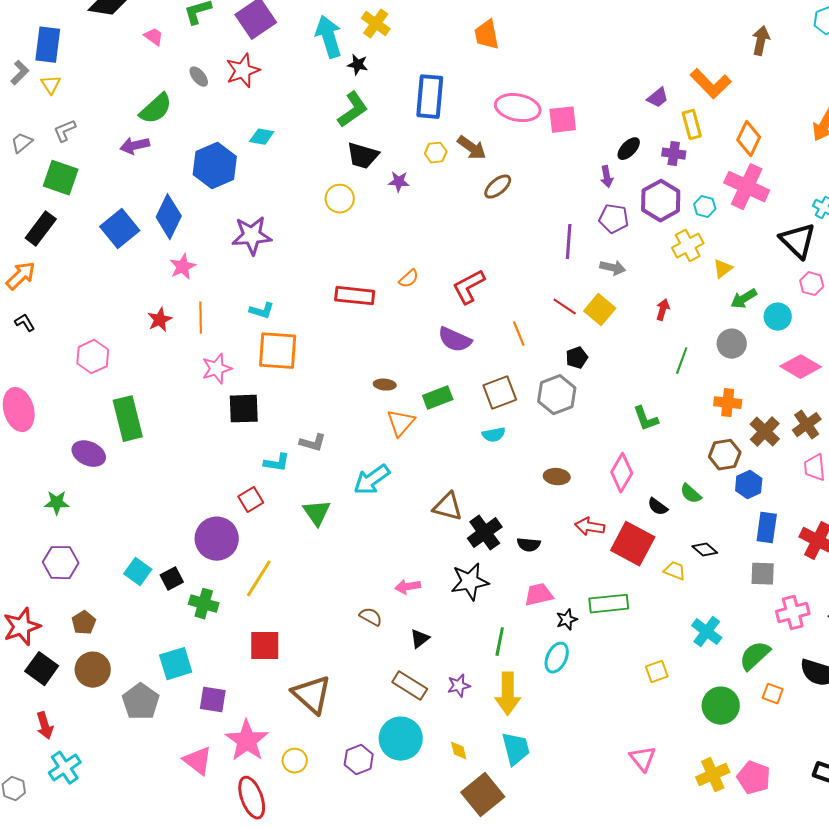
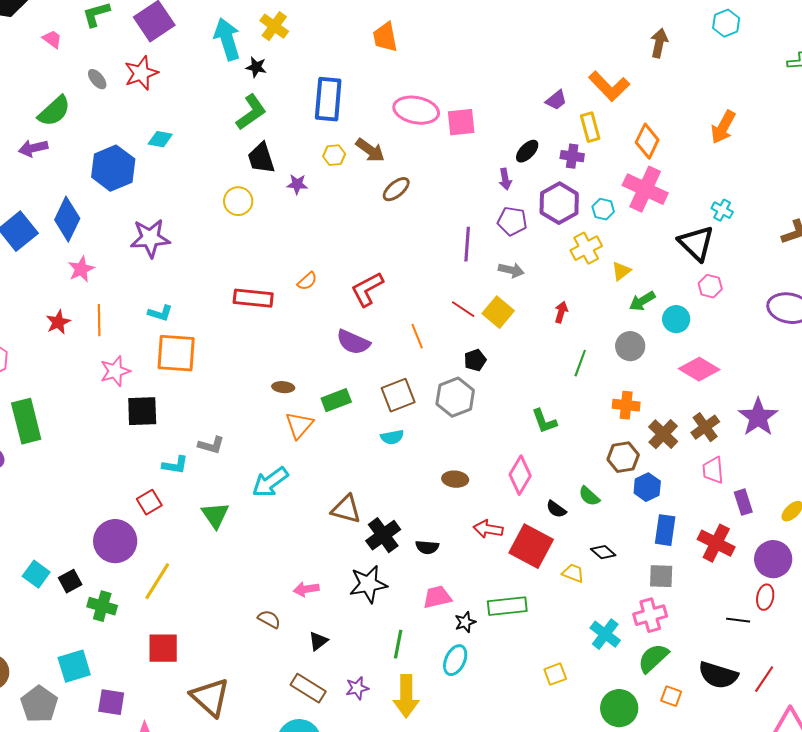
black trapezoid: (363, 156) -> (261, 158), turned 56
pink cross: (793, 613) -> (650, 615), moved

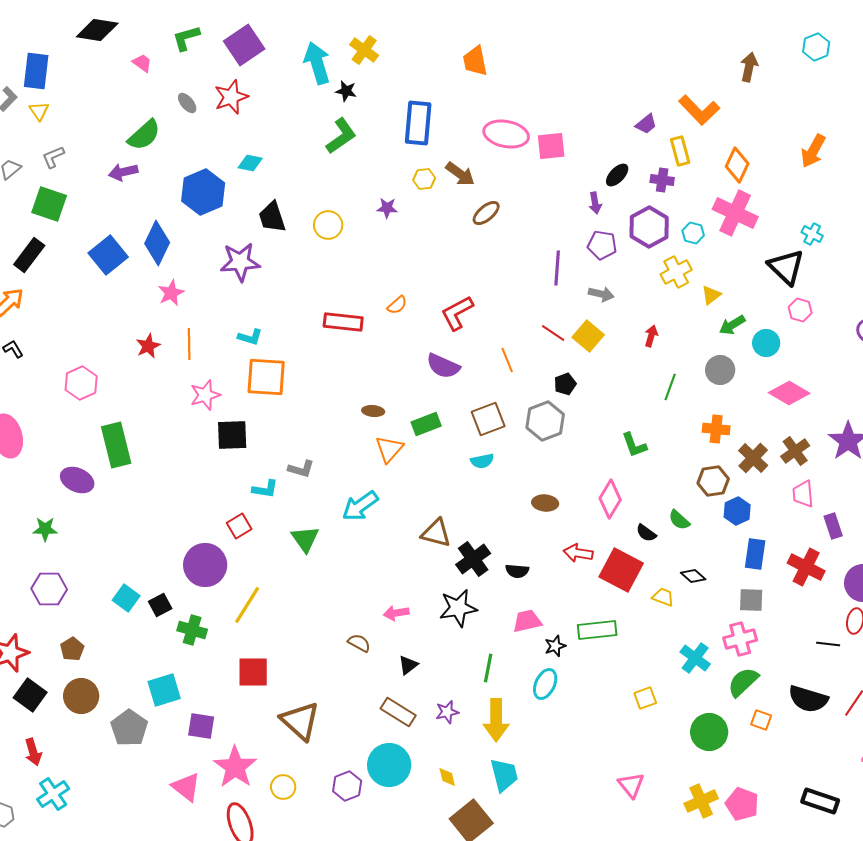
black trapezoid: (261, 158) -> (272, 217), moved

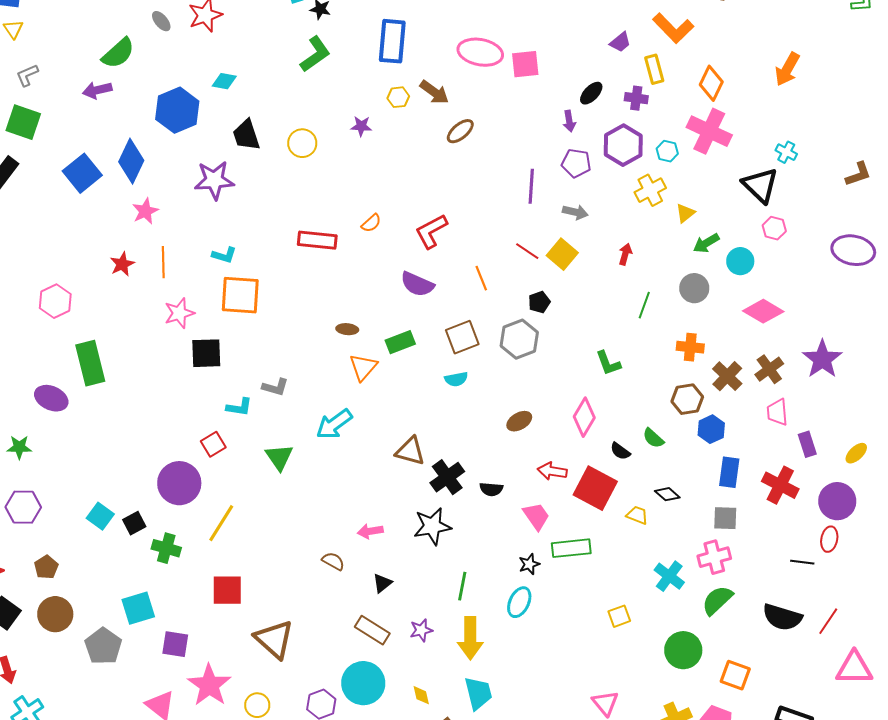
brown ellipse: (545, 503) -> (519, 421), turned -35
pink trapezoid: (527, 621) -> (536, 516), moved, turned 68
orange square: (761, 720) -> (735, 675), moved, size x1.4

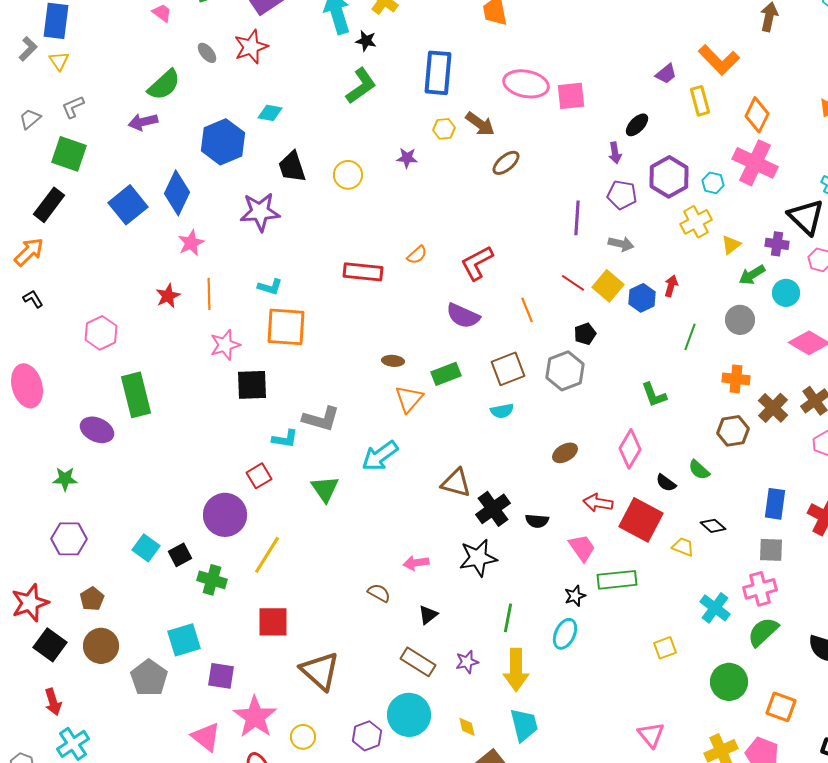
purple cross: (636, 98) -> (777, 244), moved
gray L-shape: (275, 387) -> (321, 419), size x1.4
blue hexagon: (711, 429) -> (642, 298), moved

